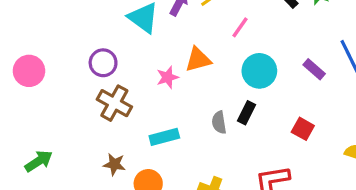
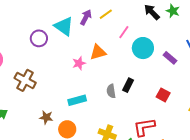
purple circle: (103, 63) -> (39, 38), moved
cyan circle: (259, 71) -> (143, 48), moved
brown cross: (114, 103) -> (25, 80), moved

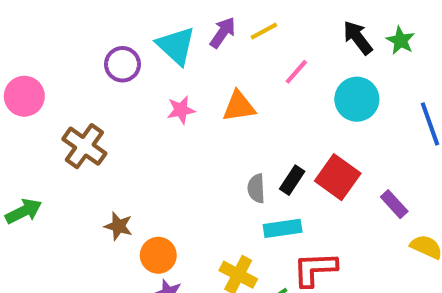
cyan circle: (143, 48) -> (357, 99), moved
purple rectangle: (170, 58) -> (394, 204), moved
pink star: (79, 63) -> (181, 110), moved
red square: (163, 95) -> (338, 177), moved, size x1.5
cyan rectangle: (77, 100) -> (283, 228), moved

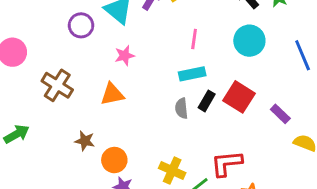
pink line: (296, 72) -> (194, 39), moved, turned -30
orange triangle: (239, 106) -> (112, 94), moved
cyan rectangle: (283, 228) -> (192, 74), moved

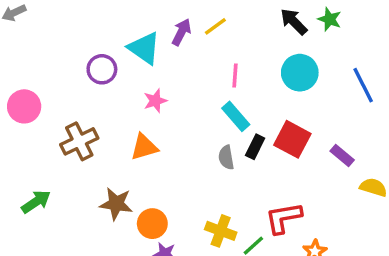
cyan rectangle: (192, 74) -> (236, 116), turned 65
brown cross: (57, 85) -> (79, 141), turned 36
brown star: (85, 141) -> (116, 204), size x1.4

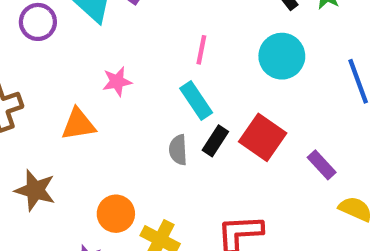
pink star: (155, 101) -> (117, 81), moved
orange circle: (152, 224) -> (116, 214), moved

